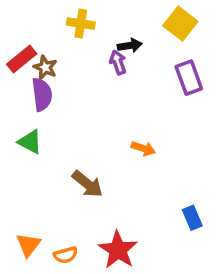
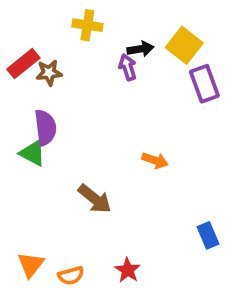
yellow square: (180, 24) -> (184, 45), moved
brown star: (45, 67) -> (49, 73), turned -30
purple semicircle: (42, 94) -> (45, 128), moved
red star: (118, 250) -> (128, 270), size x0.6

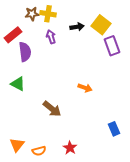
purple arrow: (128, 67) -> (51, 37), moved
brown star: (49, 73) -> (32, 14), moved
purple semicircle: (45, 128) -> (25, 52), moved

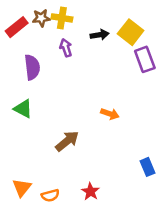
red rectangle: (13, 35) -> (17, 27), moved
brown arrow: (52, 109) -> (67, 141), turned -78

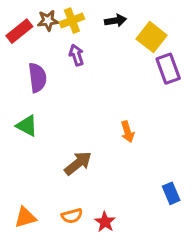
yellow cross: (62, 18) -> (72, 21), turned -30
black arrow: (100, 35) -> (115, 21), moved
orange arrow: (110, 114) -> (128, 132), turned 54
orange triangle: (22, 188) -> (25, 217), turned 36
orange semicircle: (50, 195) -> (72, 216), moved

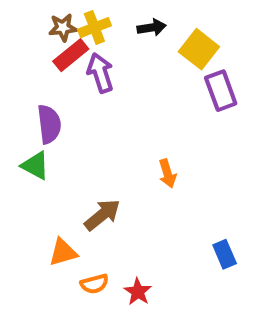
red rectangle: (19, 31) -> (71, 55), moved
purple arrow: (76, 55) -> (100, 73), size x1.4
purple semicircle: (37, 78) -> (49, 124), moved
orange triangle: (25, 217) -> (63, 252), moved

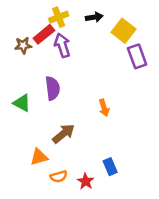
brown star: (63, 28) -> (23, 45), moved
purple semicircle: (49, 124) -> (53, 88), moved
blue rectangle: (225, 254) -> (110, 167), moved

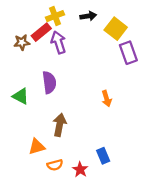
orange arrow: (104, 108) -> (107, 99), moved
brown arrow: (64, 134) -> (60, 125), turned -40

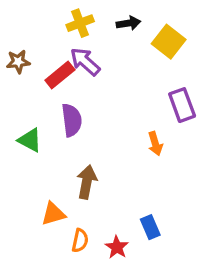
red rectangle: (41, 32) -> (60, 75), moved
brown star: (22, 42) -> (18, 62), moved
purple arrow: (58, 42) -> (85, 62), turned -30
purple rectangle: (128, 53) -> (182, 105), moved
orange semicircle: (55, 165) -> (80, 241), turned -63

